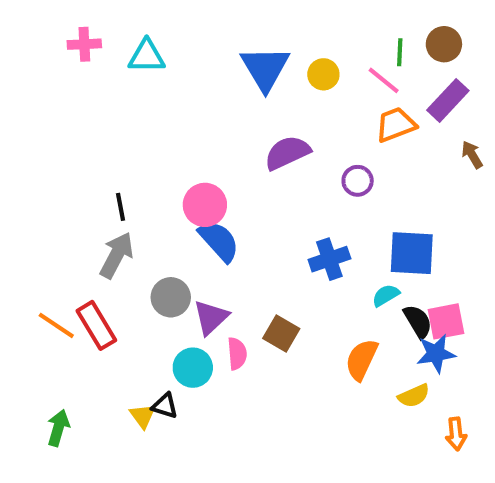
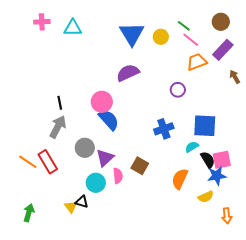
green line: (400, 52) -> (184, 26), moved, turned -56
purple semicircle: (287, 153) -> (128, 73), moved

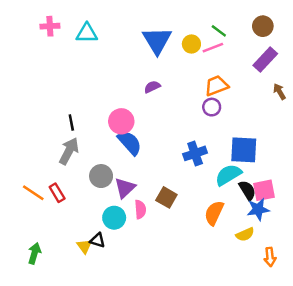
pink line: (191, 40) -> (213, 48), moved, turned -60
orange trapezoid: (197, 62) -> (216, 86), moved
purple semicircle: (128, 73) -> (152, 87), size x0.6
cyan semicircle: (192, 147) -> (228, 175), size x1.6
red rectangle: (48, 162) -> (57, 193), size x0.7

